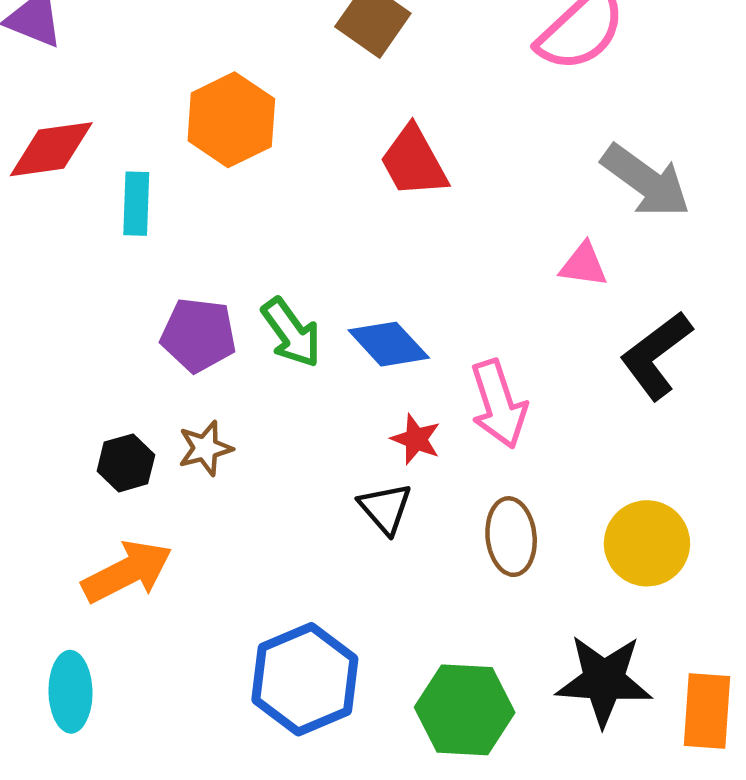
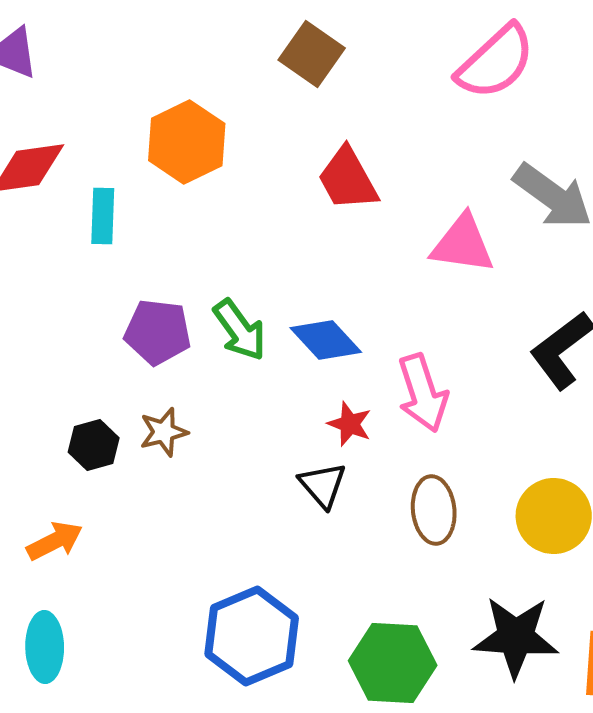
pink triangle: (584, 265) -> (463, 244), moved, size x1.5
orange arrow: (127, 572) -> (55, 541), moved, size x0.7

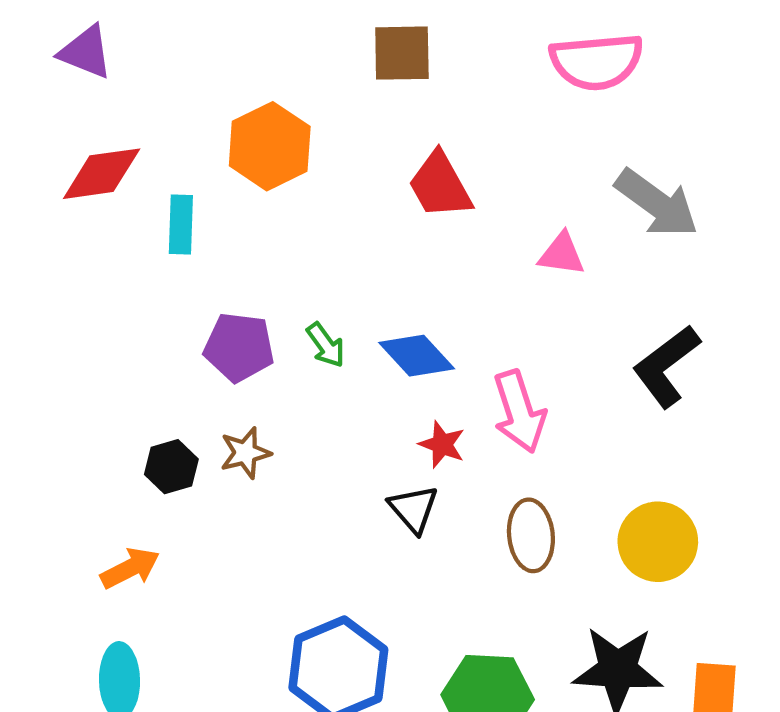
brown square: (312, 54) -> (402, 53), turned -36
pink semicircle: (496, 62) -> (596, 62), turned 38
pink triangle: (463, 244) -> (562, 254), size x0.7
green arrow: (240, 330) -> (326, 345), size x0.7

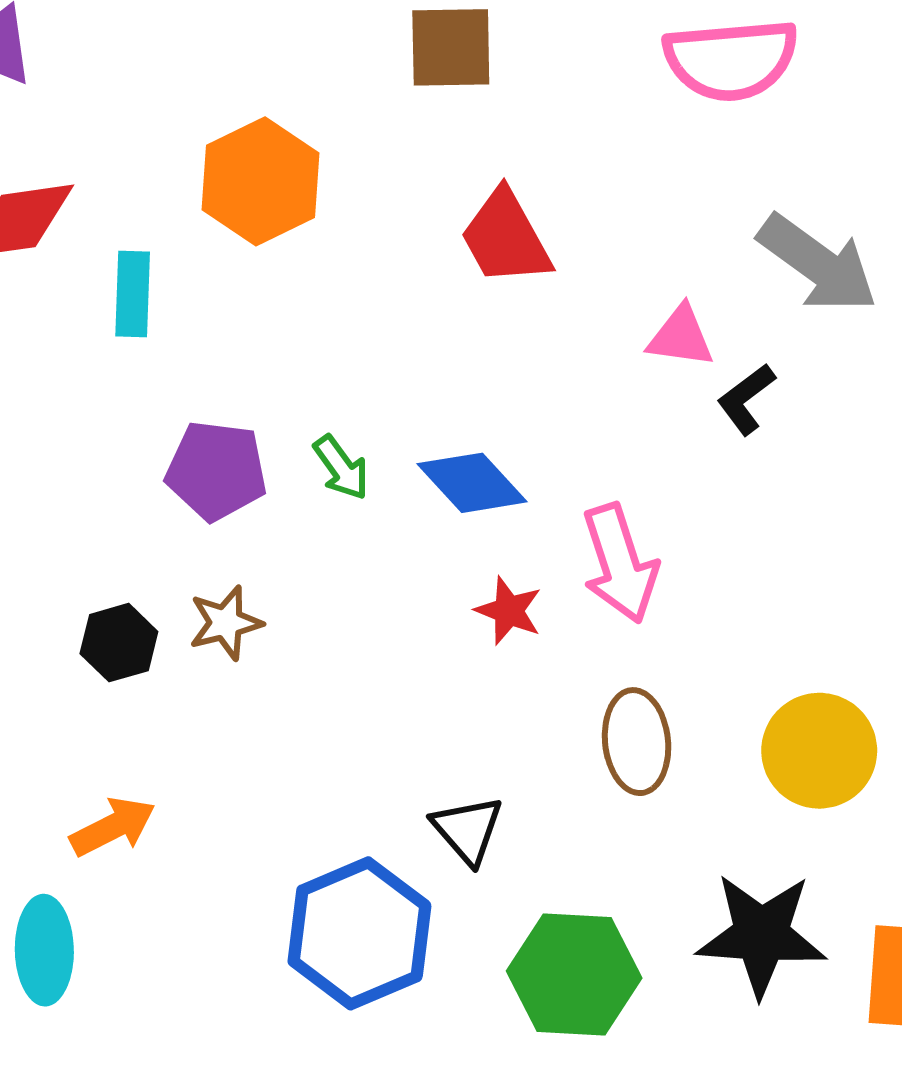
black L-shape: (666, 366) -> (746, 399), moved, size x0.6
black triangle: (414, 509) -> (468, 830), moved
orange arrow: (130, 568) -> (113, 827), moved

